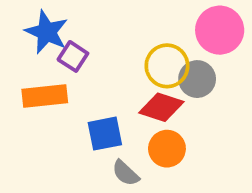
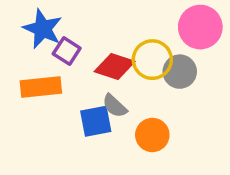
red diamond: (161, 107) -> (115, 66), moved
gray semicircle: (126, 173) -> (115, 106), moved

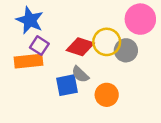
purple square: (67, 51) -> (39, 46), moved

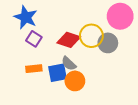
orange rectangle: (29, 61) -> (34, 69), moved, size x0.7
orange circle: (107, 95) -> (75, 81), moved

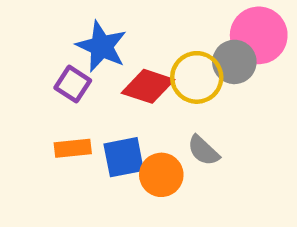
blue star: (26, 17) -> (102, 46), moved
gray circle: (108, 43) -> (234, 62), moved
gray semicircle: (69, 64) -> (203, 150), moved

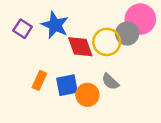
purple square: (73, 84) -> (23, 29), moved
red diamond: (148, 86) -> (80, 47), turned 52
orange rectangle: (73, 148) -> (39, 80), turned -60

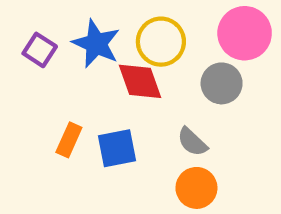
gray circle: (127, 34) -> (222, 83), moved
yellow circle: (107, 42) -> (161, 42), moved
orange circle: (87, 95) -> (196, 188), moved

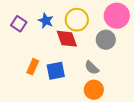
blue star: (96, 44) -> (46, 21), size x0.7

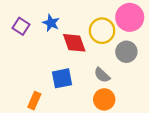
yellow circle: (77, 20) -> (102, 31), moved
gray circle: (106, 40) -> (126, 52), moved
orange rectangle: (33, 67) -> (34, 101), moved

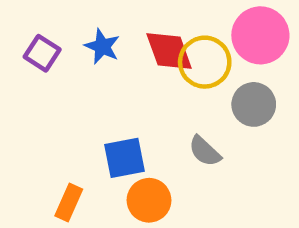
red diamond: (74, 43) -> (169, 51), moved
orange circle: (104, 99) -> (149, 200), moved

